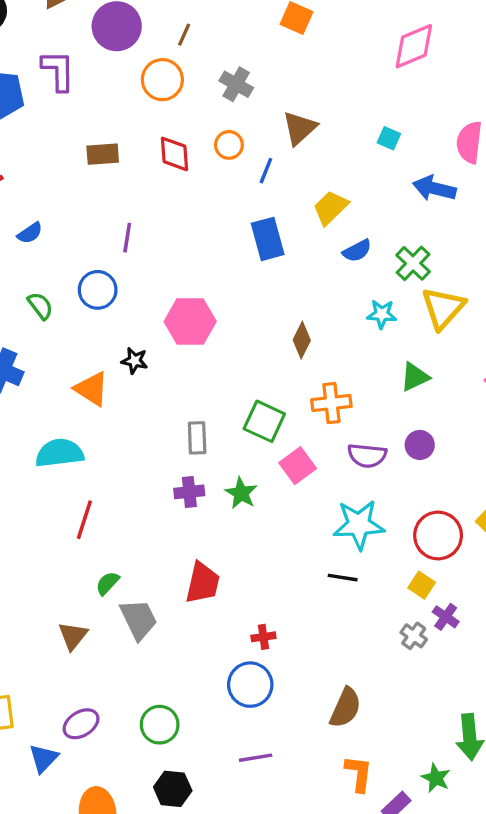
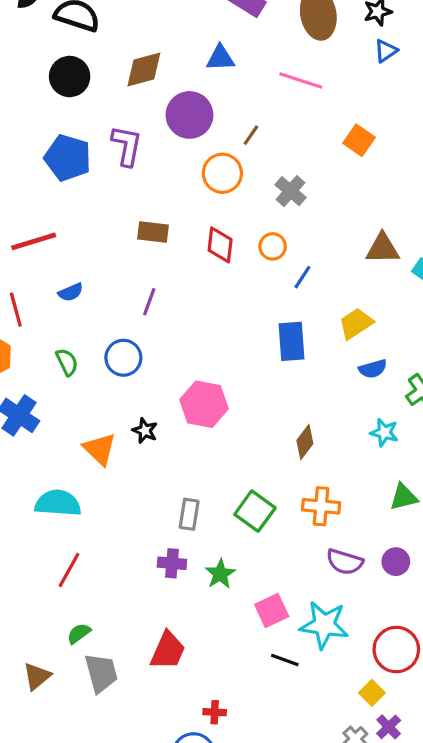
brown triangle: (300, 128) -> (383, 249), moved, turned 30
purple line: (127, 238) -> (149, 302), moved
pink square: (298, 466) -> (272, 610), moved
black line: (343, 578) -> (285, 660), moved

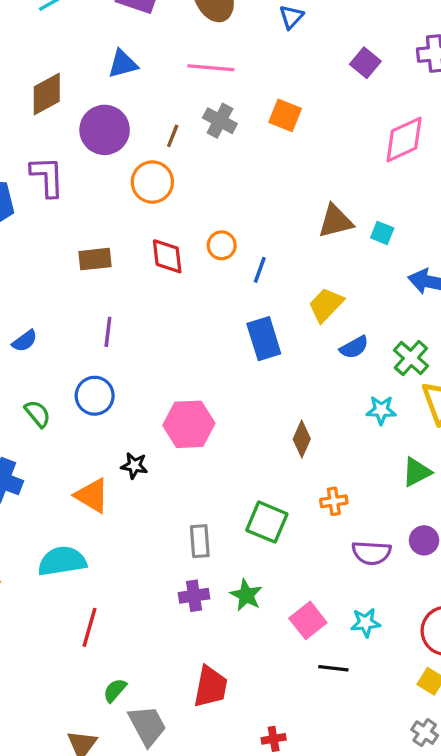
gray cross: (290, 191) -> (220, 121), moved
orange cross: (321, 506) -> (334, 501), size x0.7
cyan star: (324, 625) -> (366, 623), size x0.6

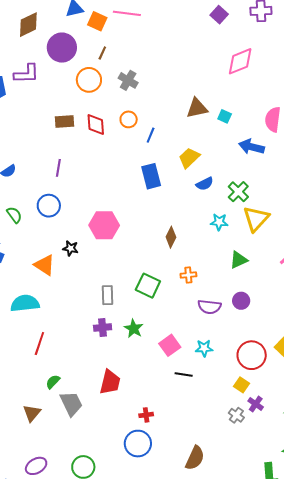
orange square: (285, 115) -> (97, 21), moved
gray cross: (220, 121) -> (128, 80), moved
purple L-shape: (47, 177) -> (26, 74), turned 88
brown rectangle: (95, 259) -> (65, 121), moved

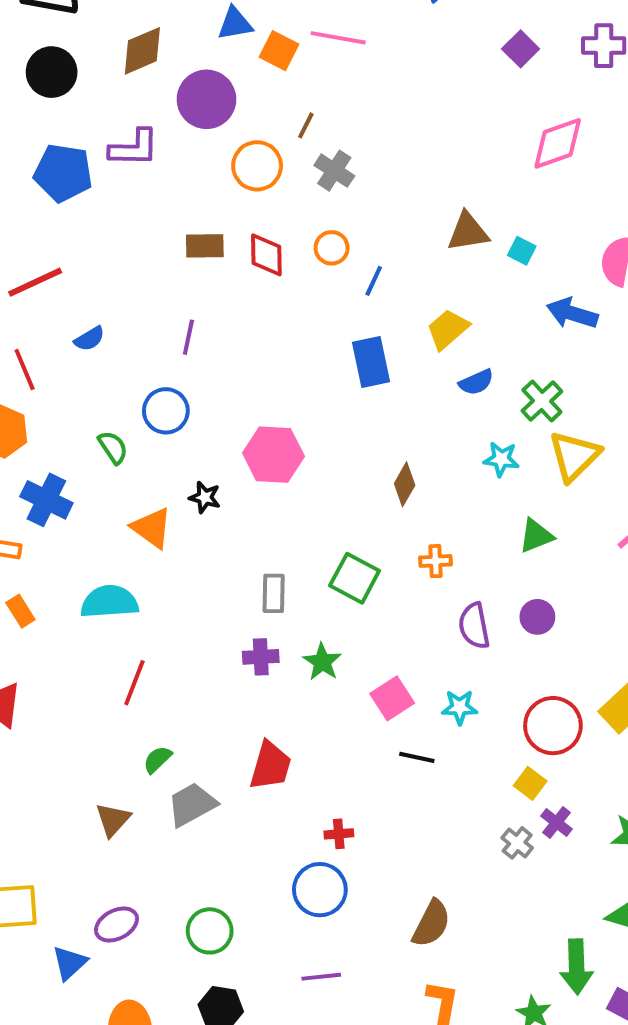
brown line: (102, 53) -> (306, 125), moved
green semicircle: (14, 215) -> (113, 447), moved
purple semicircle: (209, 307) -> (474, 626), turned 70
gray trapezoid: (71, 404) -> (192, 805), turned -96

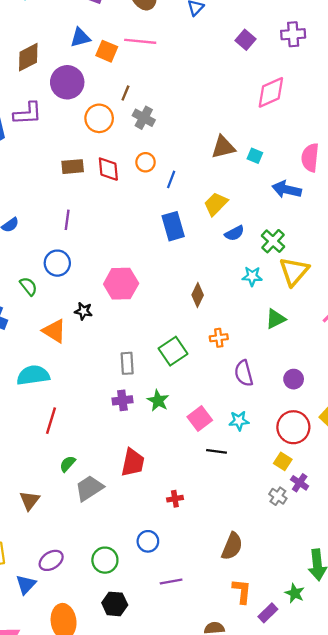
green square: (355, 578) -> (173, 351), turned 32
purple circle: (537, 617) -> (294, 379), moved
brown triangle: (113, 820) -> (30, 500), moved
blue circle: (320, 890) -> (148, 541), moved, size x0.7

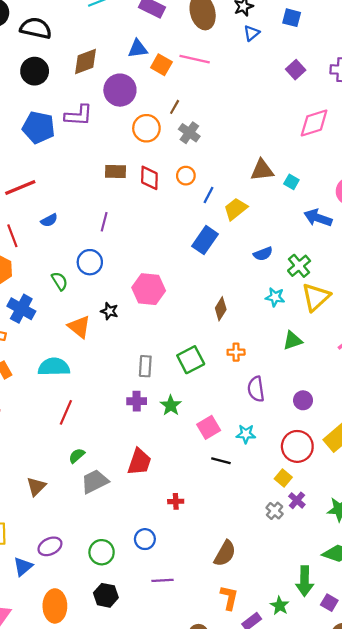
yellow trapezoid: (216, 204) -> (236, 209), moved
blue rectangle: (173, 226) -> (205, 240), turned 44

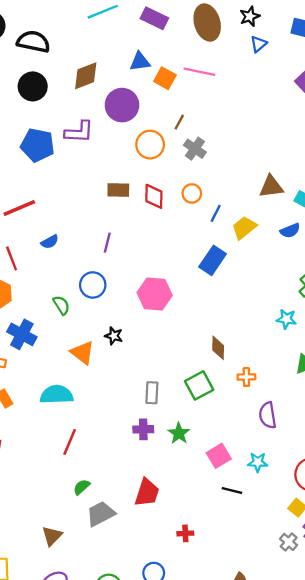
blue semicircle: (263, 254) -> (290, 231), moved
pink hexagon: (149, 289) -> (155, 294), moved
brown diamond: (221, 309) -> (218, 348), moved, turned -30
brown triangle: (36, 486) -> (52, 536), moved

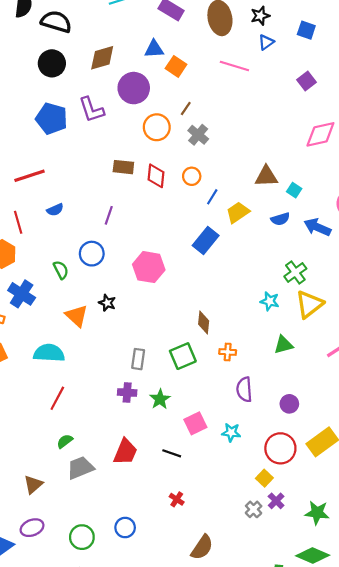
pink line: (199, 72) -> (234, 66), moved
purple L-shape: (79, 132) -> (91, 110), turned 64
black line: (232, 490) -> (172, 453), moved
red cross: (185, 533) -> (177, 499), moved, turned 32

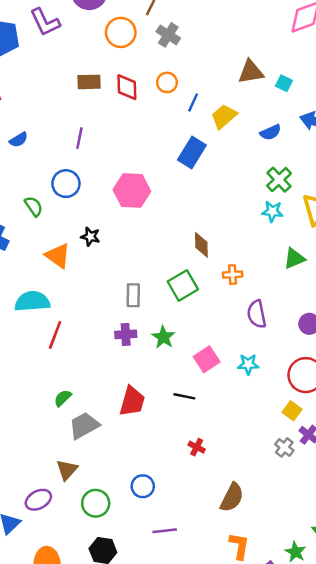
blue semicircle: (280, 219) -> (271, 132), moved
green cross: (295, 272) -> (279, 180), moved
red line: (57, 398) -> (55, 335), moved
brown triangle: (33, 484) -> (67, 470), moved

